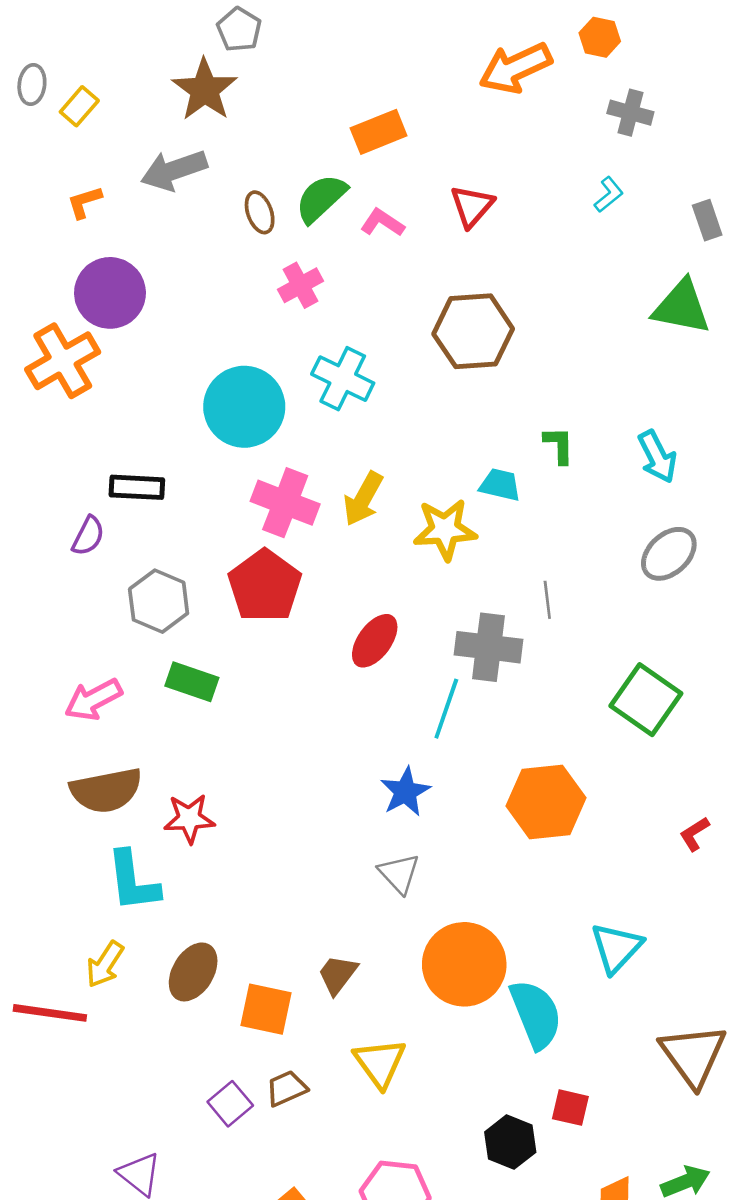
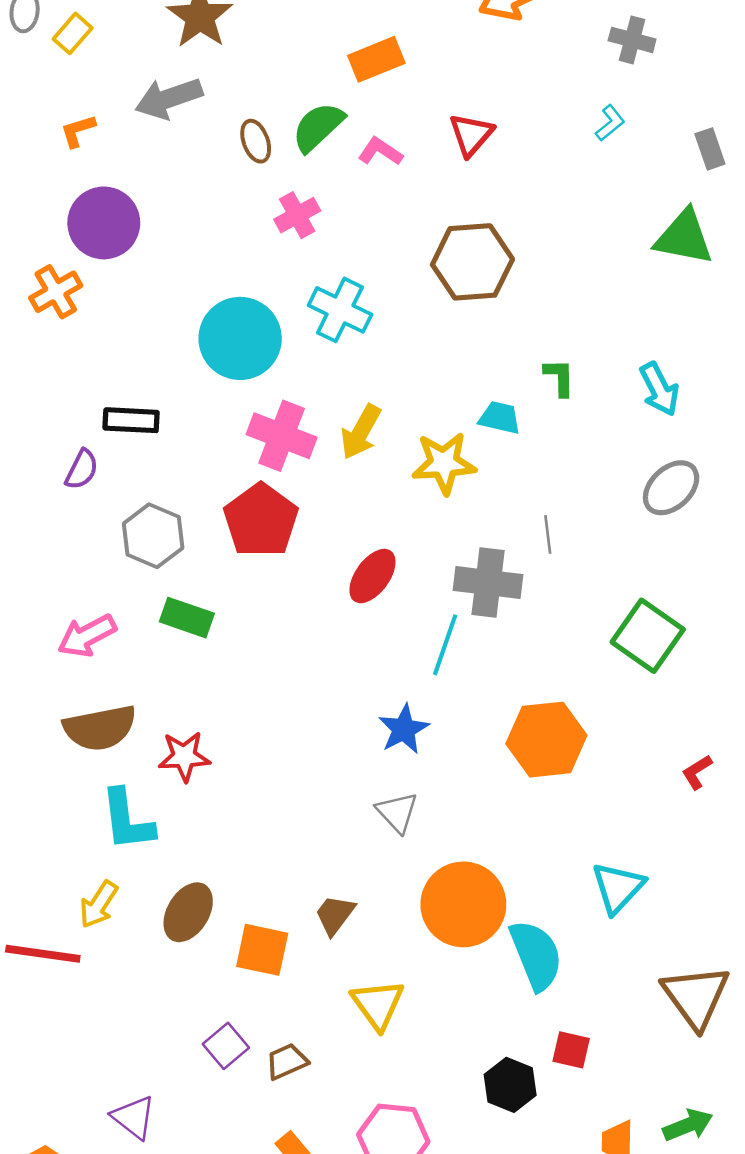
orange cross: (63, 361) -> (56, 292), size x0.7
brown trapezoid: (286, 1088) -> (287, 1062), moved

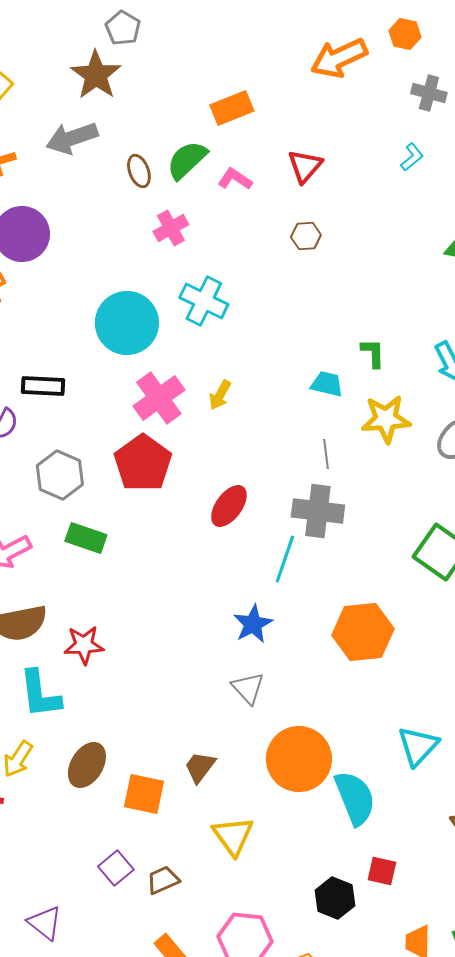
brown hexagon: (472, 262) -> (306, 236), moved, size x0.5
yellow arrow: (361, 432) -> (220, 395), size x0.7
pink cross: (282, 436) -> (159, 398), turned 33
yellow star: (444, 463) -> (386, 419), moved
gray line: (548, 534) -> (326, 454), moved

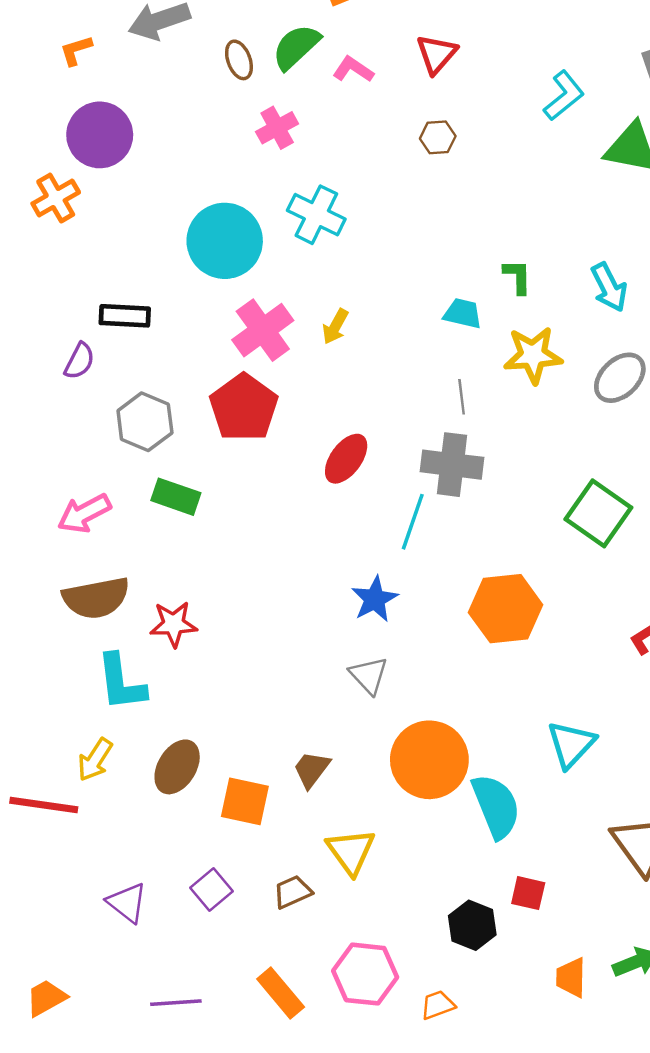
cyan L-shape: (412, 157) -> (564, 96), moved, size x1.5
brown trapezoid: (163, 880) -> (293, 892), moved
purple triangle: (45, 923) -> (127, 903), moved

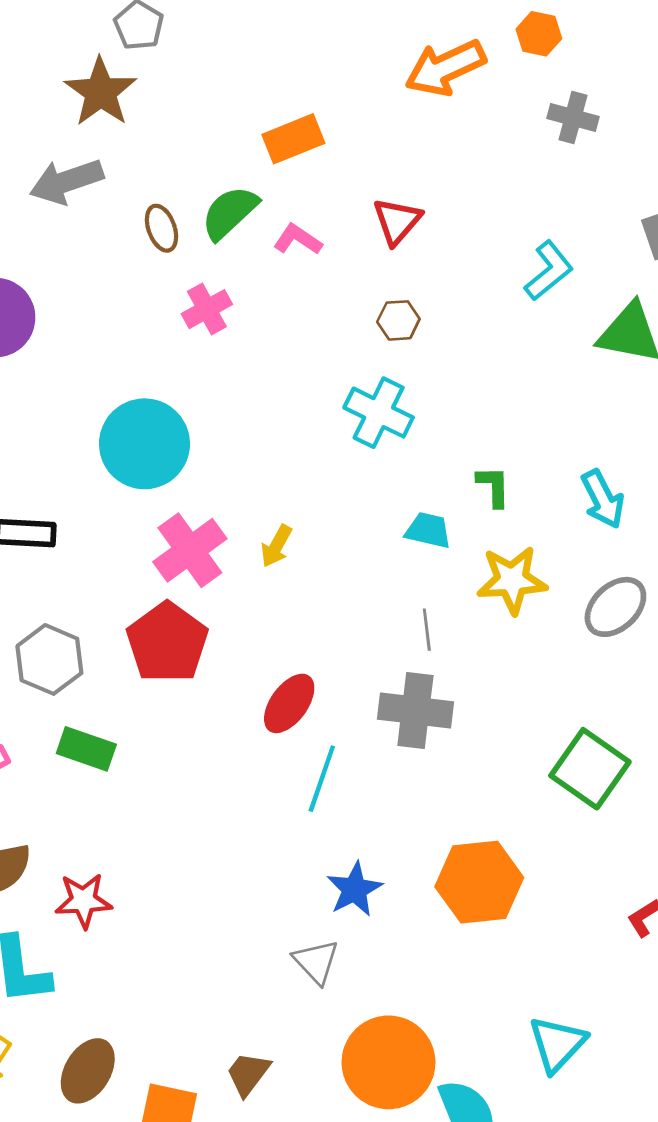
cyan cross: (316, 215) -> (379, 413), moved
cyan line: (413, 522) -> (322, 779), moved
blue star: (375, 599) -> (354, 889), moved

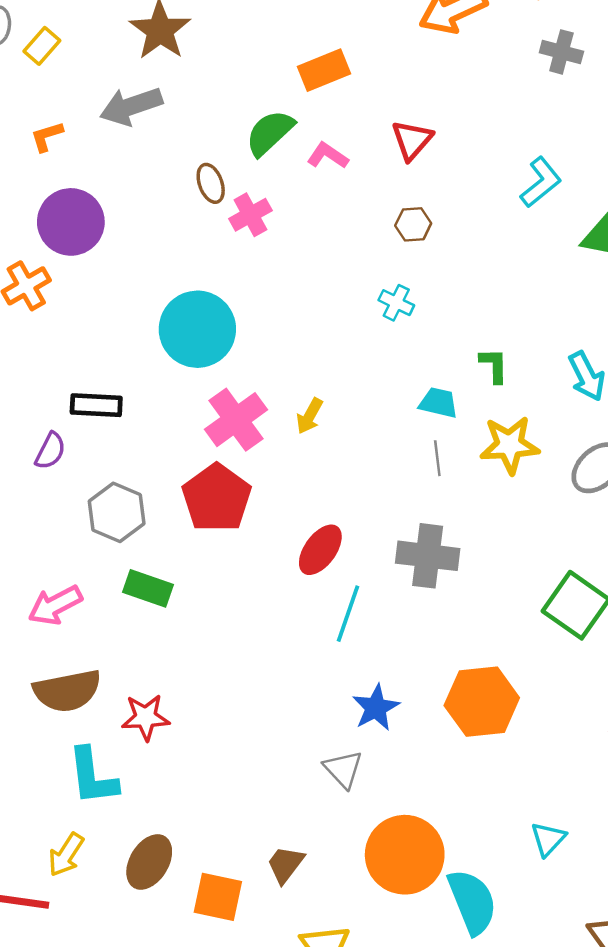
brown ellipse: (162, 228) -> (211, 183), moved
cyan cross: (379, 413) -> (396, 303), size x0.6
gray line: (427, 630) -> (437, 458), moved
cyan triangle: (557, 1044) -> (548, 839), size x0.7

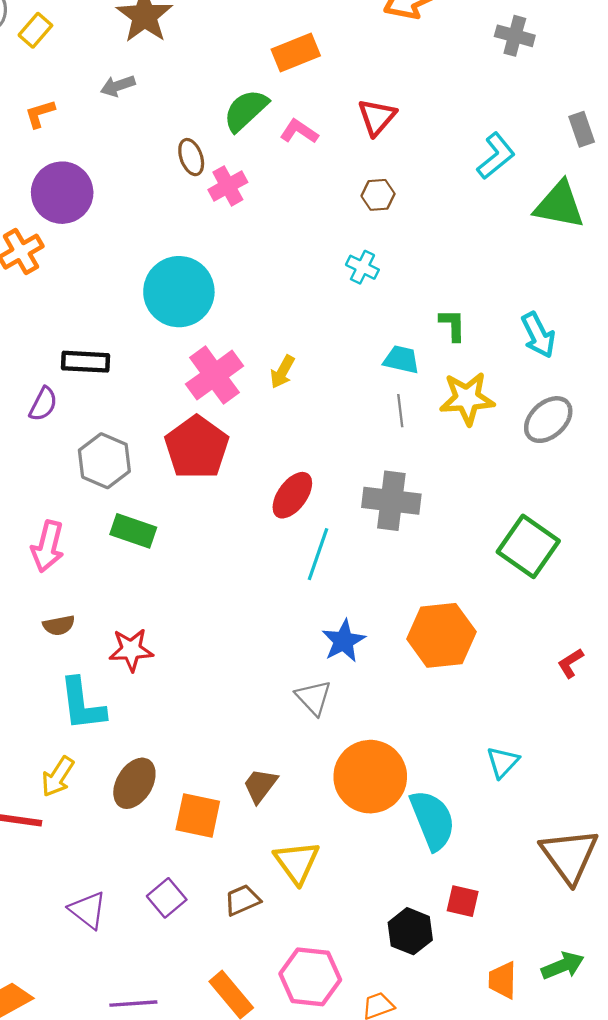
gray arrow: (131, 106) -> (118, 86), size x0.6
pink arrow: (55, 605) -> (48, 546), turned -48
brown semicircle: (67, 691) -> (59, 625), size x0.5

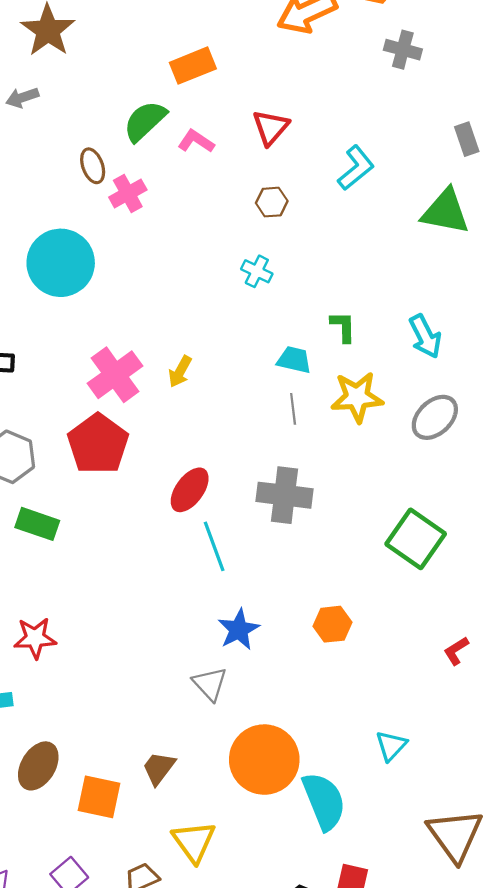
cyan L-shape: (496, 156) -> (356, 168), moved
cyan circle: (179, 292) -> (61, 263), moved
cyan line: (318, 554) -> (214, 546), turned -39
orange hexagon: (441, 635) -> (332, 624), size x0.6

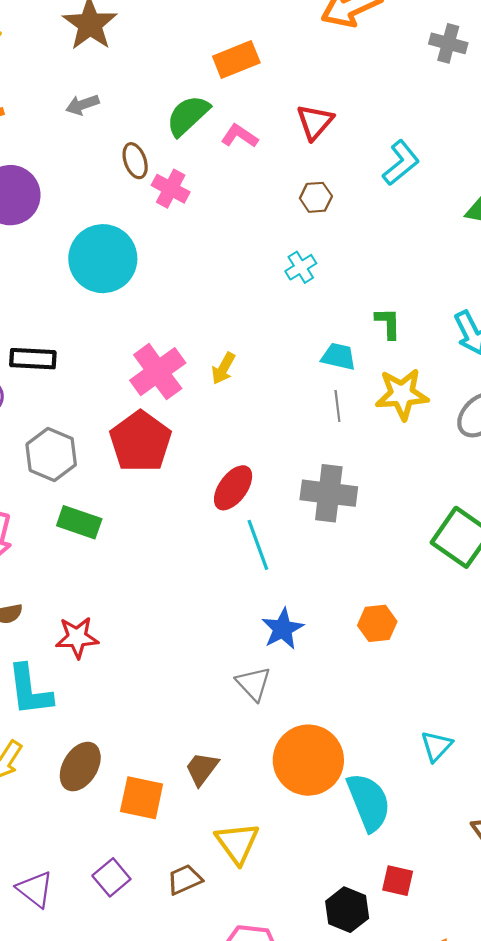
gray arrow: (22, 98) -> (82, 105), moved
pink cross: (128, 194) -> (171, 189), turned -33
cyan cross: (257, 271) -> (301, 267), turned 32

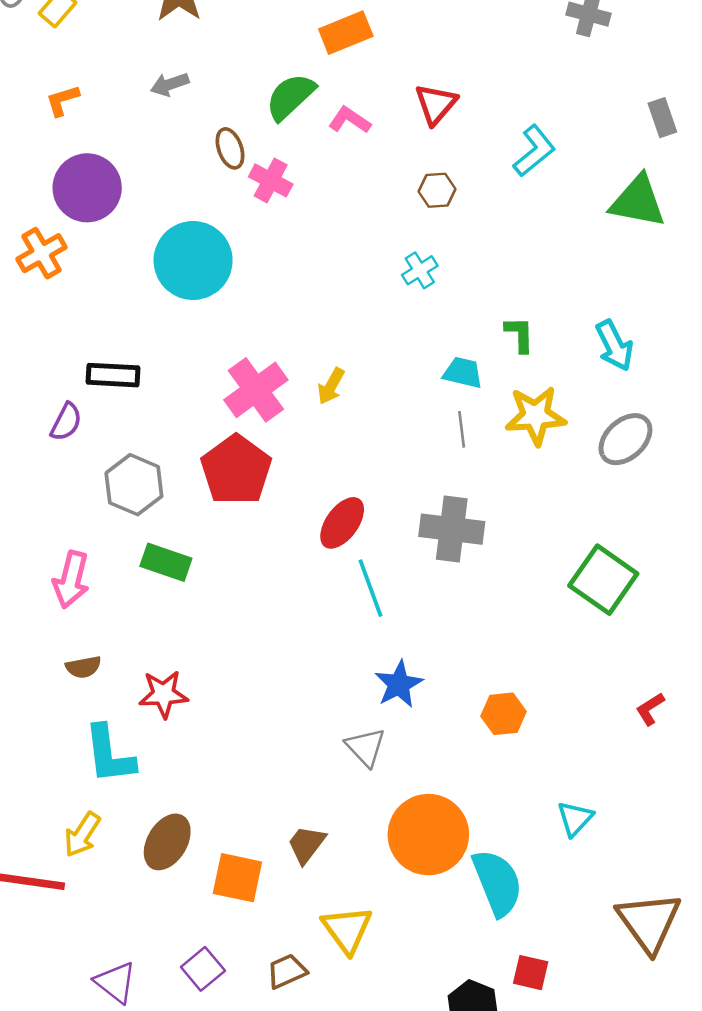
orange hexagon: (377, 623) -> (503, 714), moved

